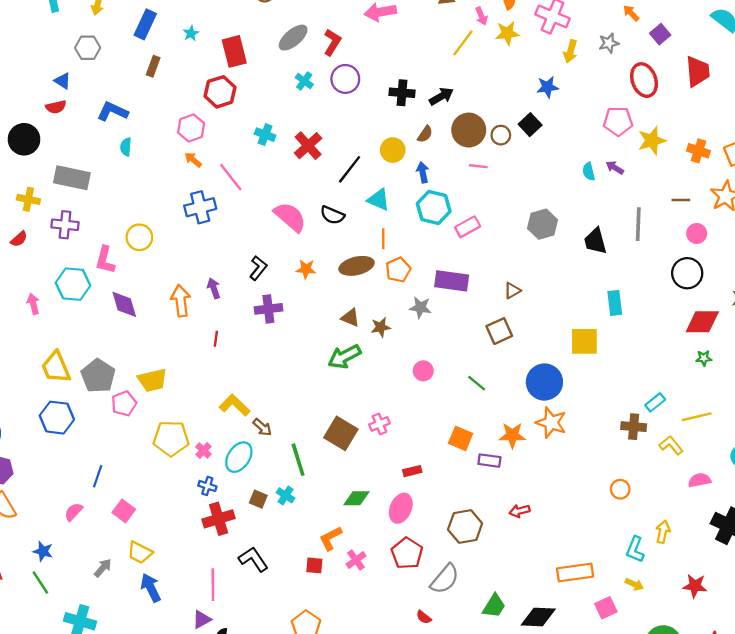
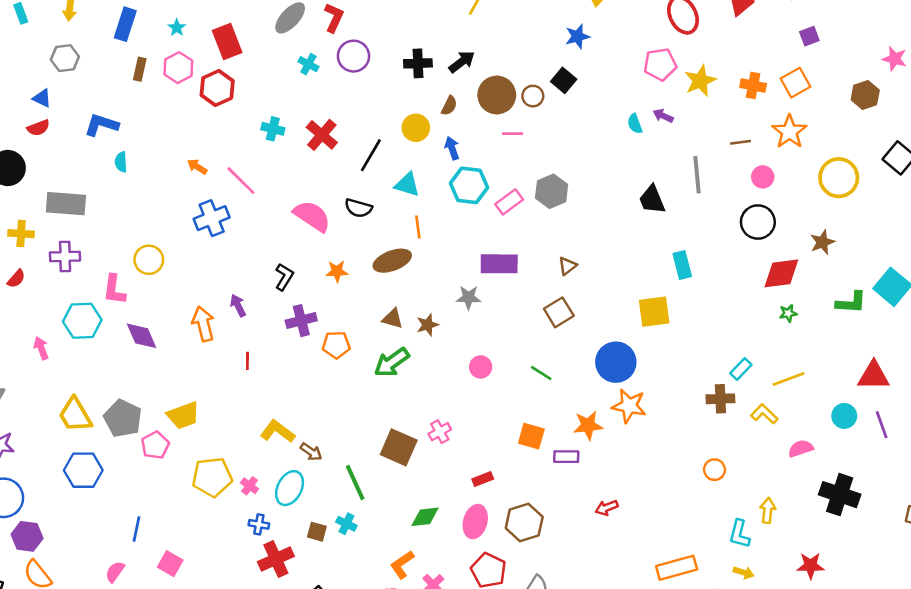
pink hexagon: (191, 128) -> (178, 68), moved
gray hexagon: (543, 224) -> (552, 191), moved
orange pentagon: (398, 270) -> (336, 345), moved, turned 30
brown hexagon: (465, 527) -> (524, 523), moved

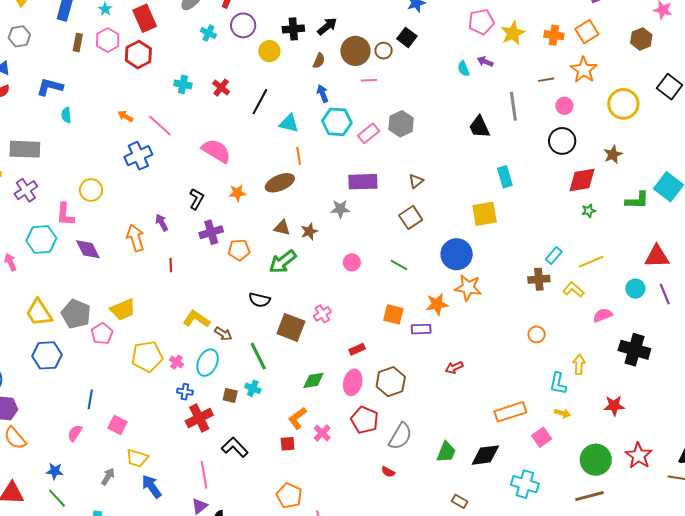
yellow circle: (416, 128) -> (269, 51), moved
red cross: (322, 135) -> (221, 88), size x0.7
black semicircle: (358, 208) -> (260, 300), moved
purple cross: (65, 256) -> (26, 190), turned -30

